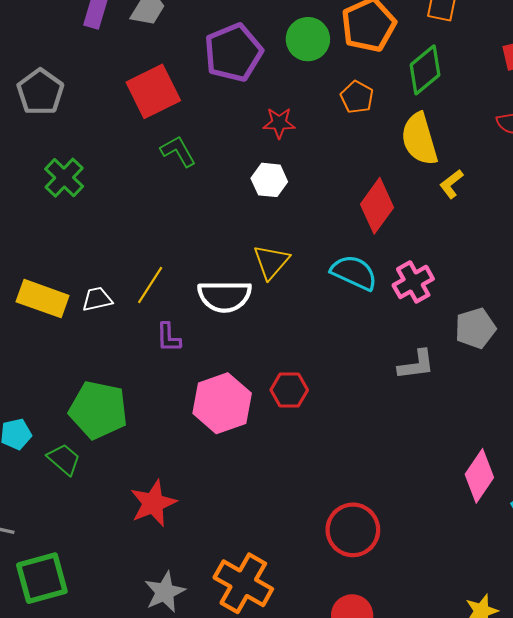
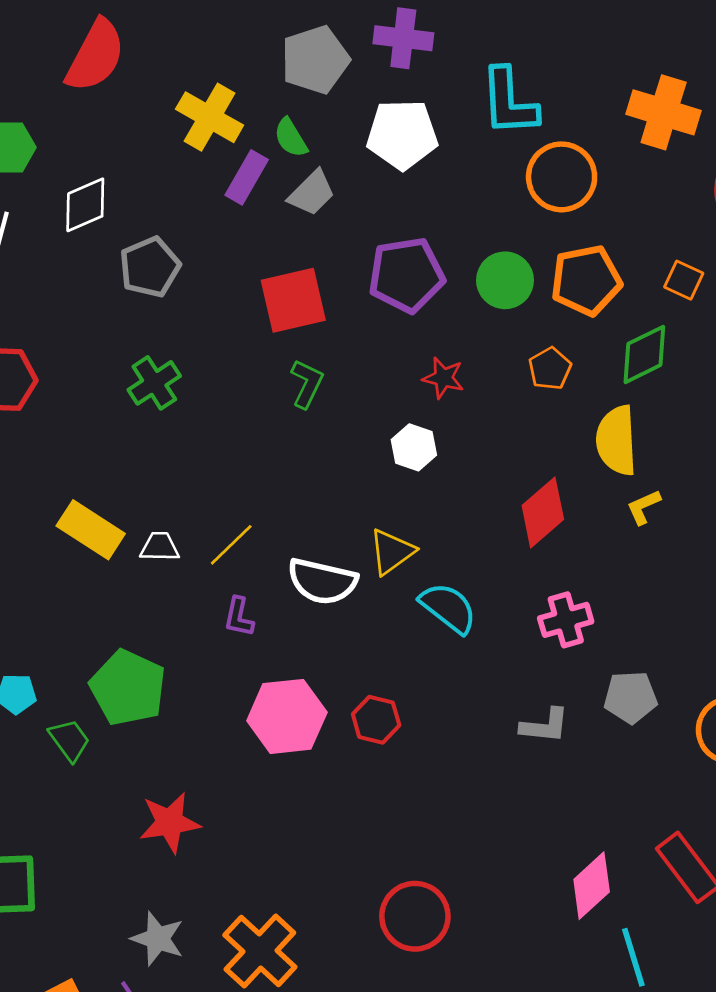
green L-shape: (178, 151) -> (307, 384), turned 42
cyan semicircle: (354, 273) -> (448, 608), moved
gray star: (165, 592) -> (158, 939), turned 30

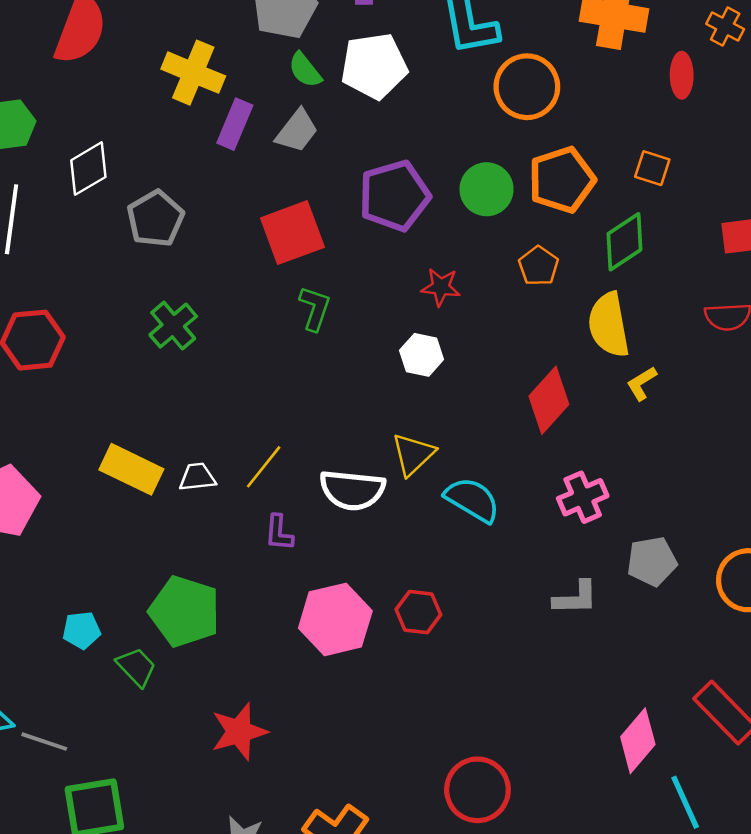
green semicircle: (291, 138) -> (305, 70), moved

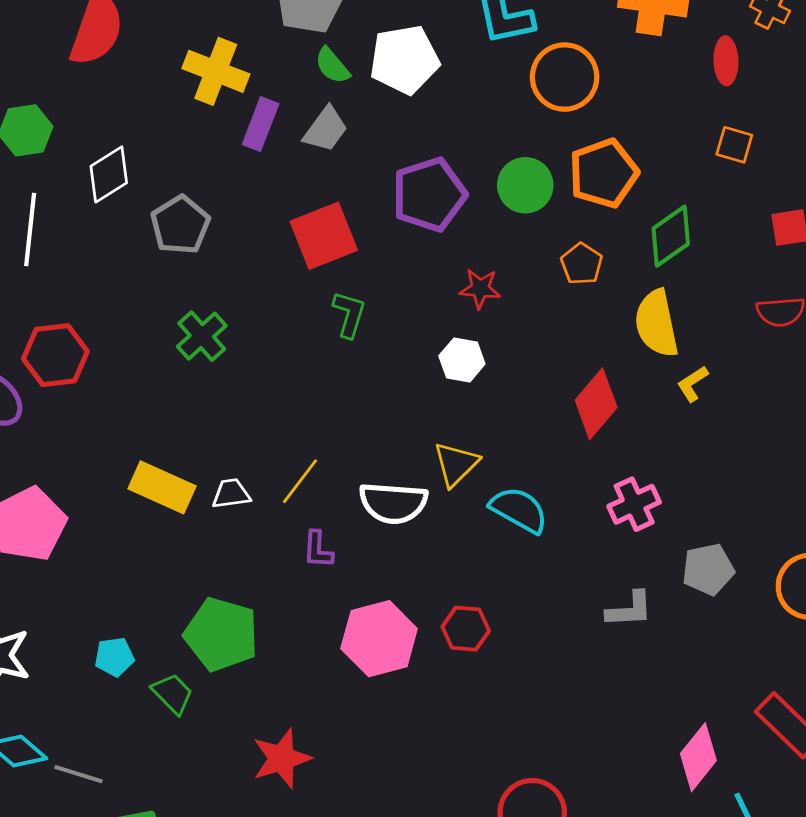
orange square: (652, 168) -> (734, 145), moved

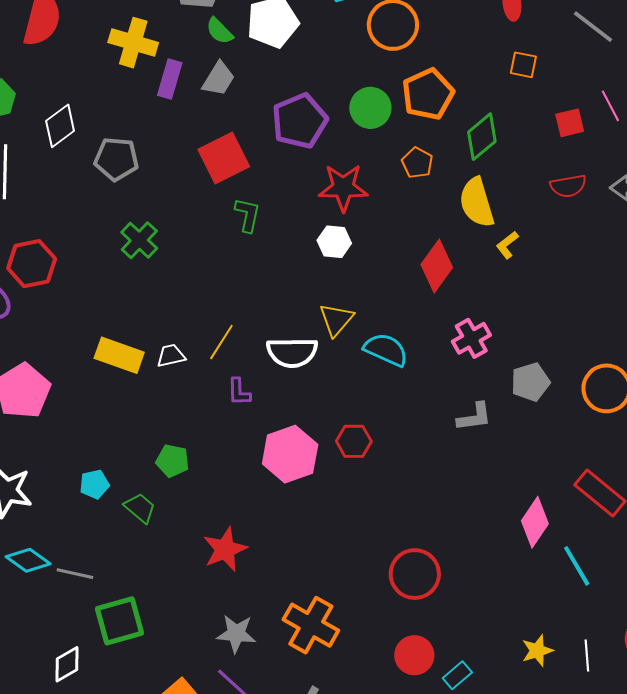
gray pentagon: (180, 225) -> (116, 159), turned -30
red star: (480, 289) -> (343, 188), size x1.6
green pentagon: (221, 634) -> (173, 461), size x0.6

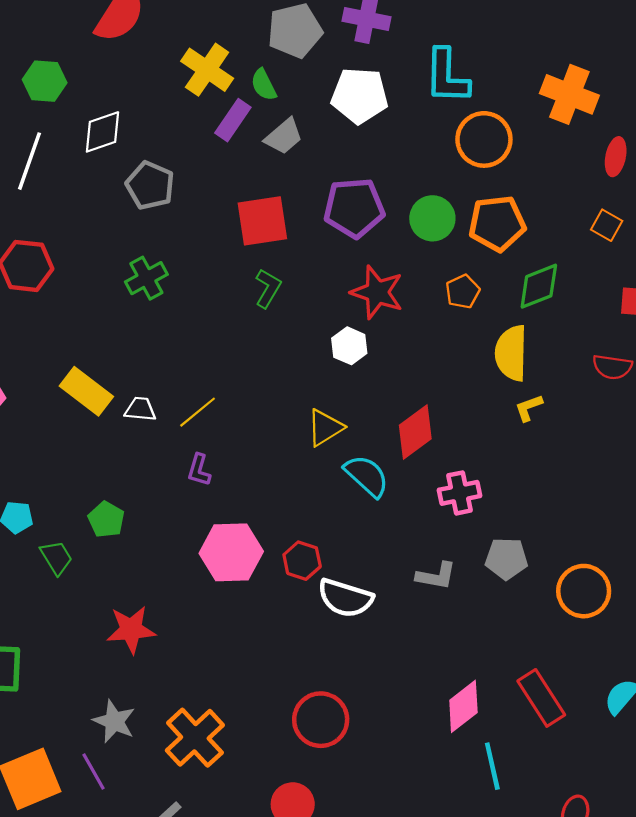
green semicircle: (219, 31) -> (264, 85), moved
red diamond: (437, 266) -> (415, 432), moved
white semicircle: (292, 352) -> (345, 598), moved

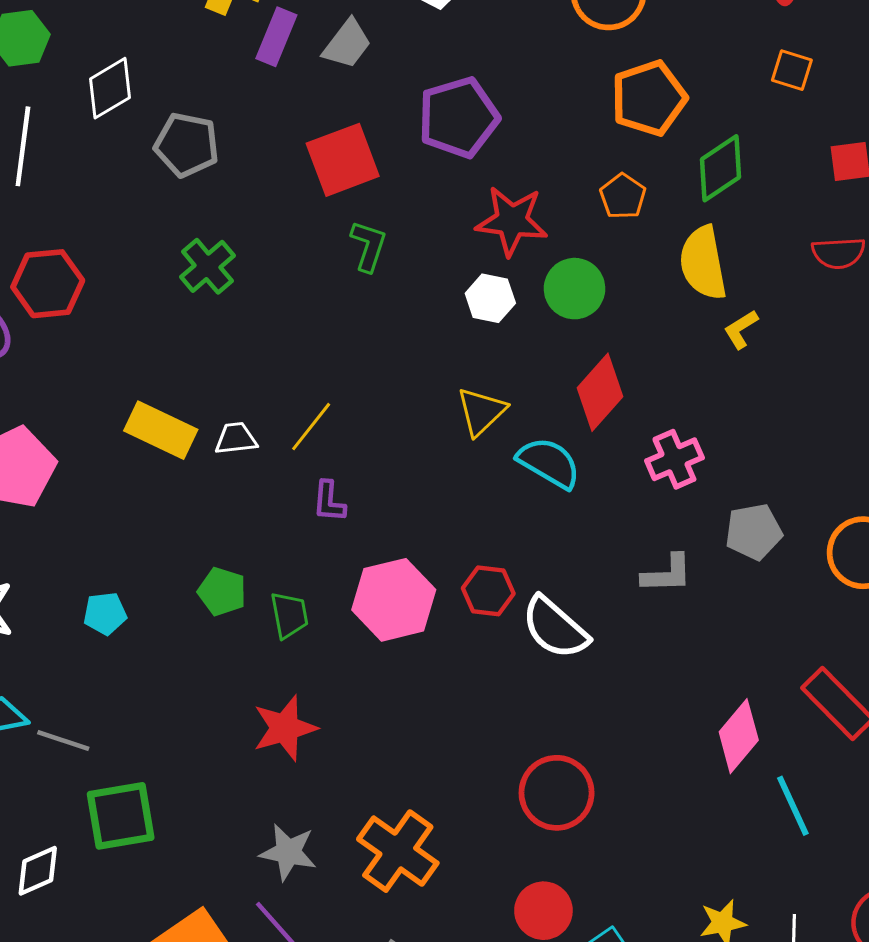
green circle: (432, 218) -> (575, 289), moved
green trapezoid: (56, 558) -> (289, 615), moved, turned 33
white semicircle: (345, 598) -> (555, 628), turned 36

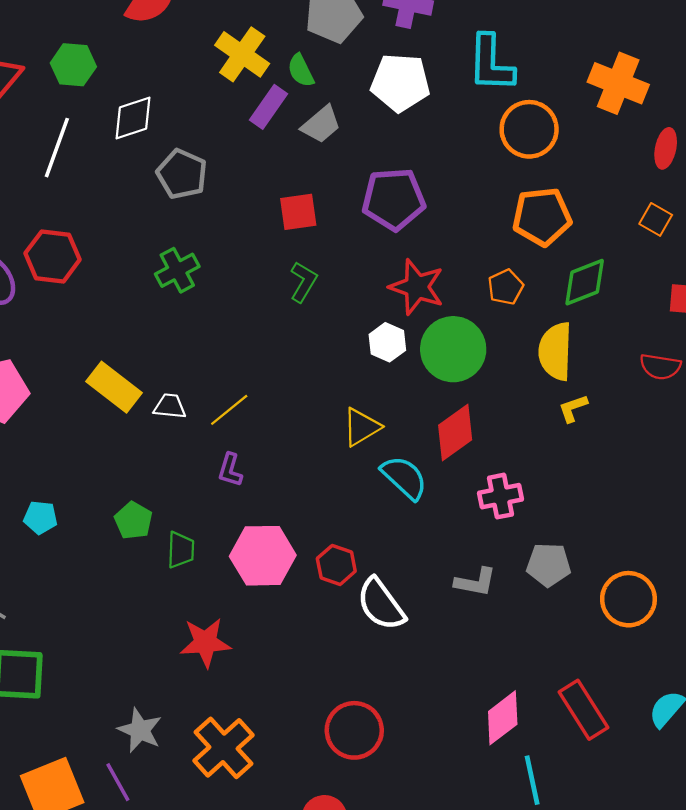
red square: (343, 160) -> (298, 212), size x0.7
green circle: (575, 289) -> (453, 349), size x1.4
red star: (285, 728) -> (205, 642), moved

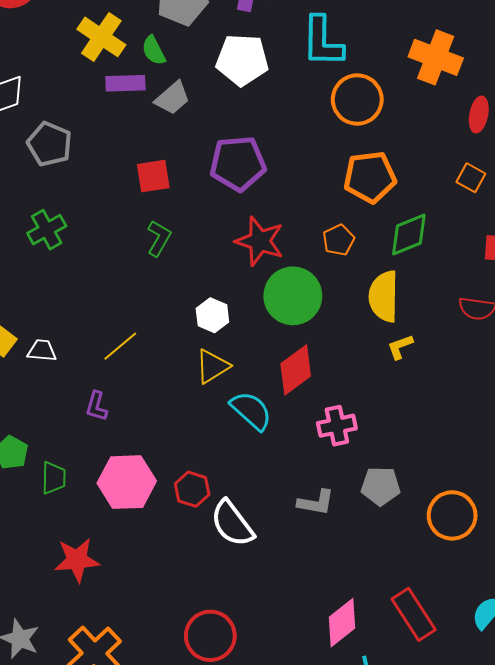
purple rectangle: (269, 107) -> (125, 83), turned 54
white hexagon: (387, 342) -> (212, 315), moved
yellow line: (229, 410) -> (120, 346), moved

